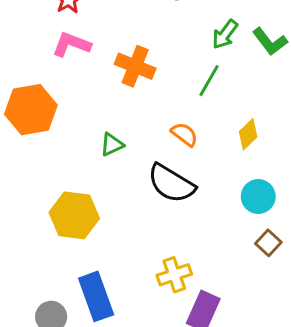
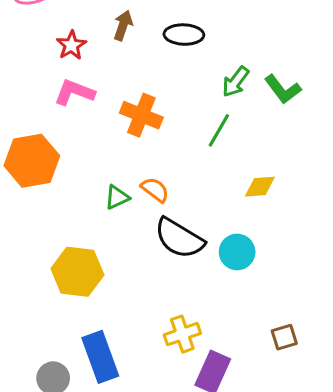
orange semicircle: (184, 134) -> (155, 190), moved
yellow diamond: (248, 134) -> (260, 187), turned 40
cyan circle: (258, 197) -> (237, 252), moved
brown square: (268, 243) -> (284, 337), moved, turned 30

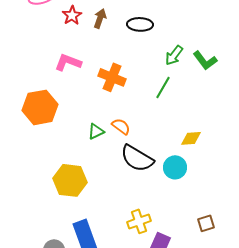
red star: (71, 45) -> (72, 15), moved
yellow diamond: (260, 187) -> (191, 138), moved

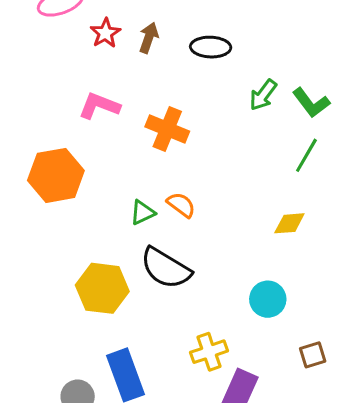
green line: (163, 87) -> (306, 155), moved
black semicircle: (137, 158) -> (166, 268), moved
cyan circle: (175, 167) -> (268, 299), moved

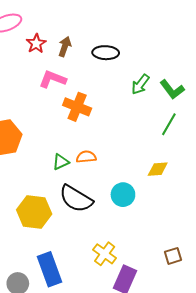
pink L-shape: (99, 106) -> (53, 79), moved
orange semicircle: (181, 205) -> (86, 157), turned -42
cyan circle: (268, 299) -> (123, 195), moved
yellow cross: (209, 352) -> (105, 254), turned -35

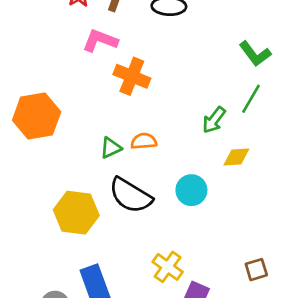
green arrow: (140, 84) -> (214, 120), moved

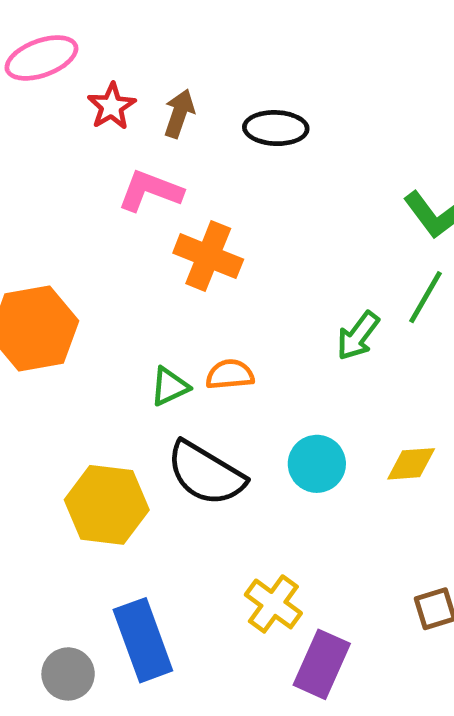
yellow diamond: (236, 157) -> (411, 464), moved

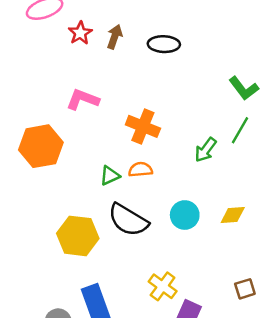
pink L-shape: (150, 191) -> (83, 99), moved
orange cross: (208, 256) -> (143, 126), moved

